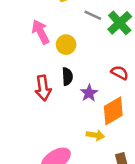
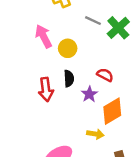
red semicircle: (120, 73) -> (105, 75), moved

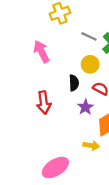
yellow circle: (68, 48) -> (90, 64), moved
black semicircle: (69, 78) -> (74, 83), moved

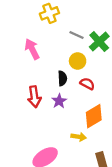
purple star: (85, 107) -> (59, 101), moved

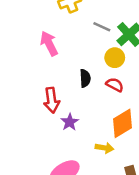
yellow circle: (78, 61) -> (115, 58), moved
purple star: (59, 101) -> (70, 122), moved

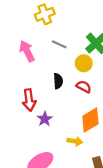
gray line: (102, 27) -> (59, 44), moved

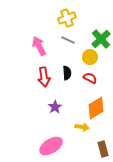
yellow cross: (45, 14) -> (67, 18), moved
red arrow: (29, 100) -> (44, 77), moved

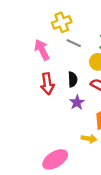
yellow cross: (67, 18) -> (62, 22), moved
purple star: (55, 107) -> (77, 102), moved

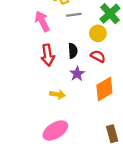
gray line: (74, 43) -> (74, 15), turned -32
yellow arrow: (89, 139) -> (58, 94), moved

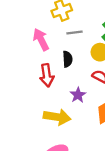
black semicircle: (73, 51) -> (68, 59), moved
yellow arrow: (58, 94) -> (57, 117), size x1.6

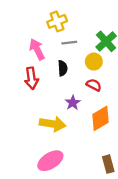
red arrow: (47, 75) -> (31, 78), moved

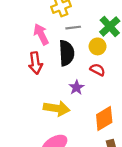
black semicircle: (63, 68) -> (67, 53), size x1.6
orange diamond: (101, 118) -> (104, 118), moved

